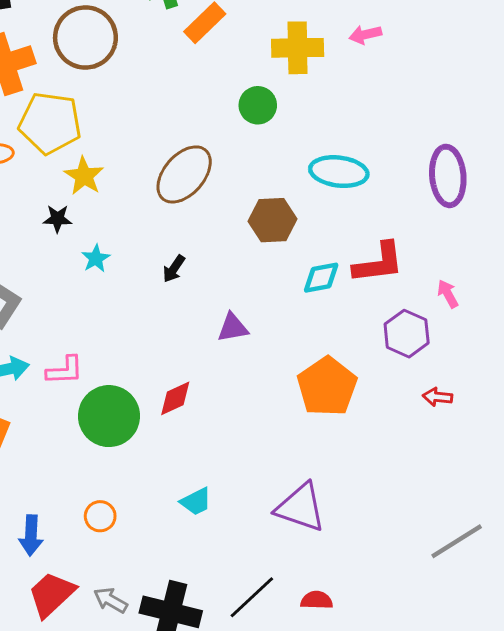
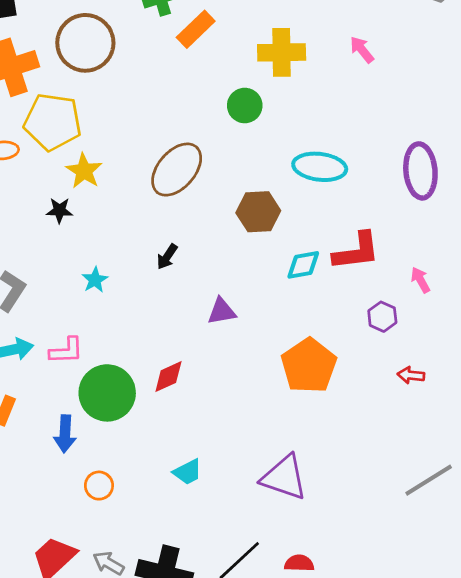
pink arrow: (365, 35) -> (362, 50), moved, turned 64
cyan star: (96, 258) -> (95, 280), moved
purple hexagon: (407, 334) -> (382, 317), size x0.7
blue arrow: (31, 535) -> (65, 434), moved
gray line: (457, 541) -> (429, 480), moved

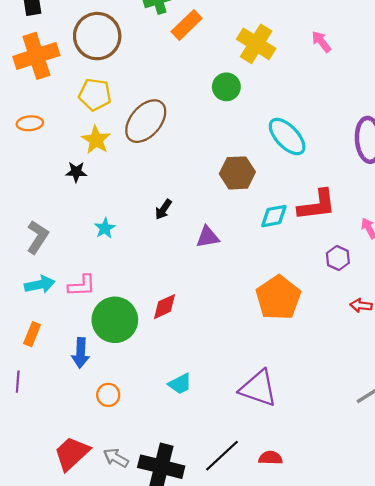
yellow cross: (282, 52) -> (256, 44), turned 33
yellow pentagon: (53, 122) -> (95, 95), moved, size x0.7
cyan ellipse: (320, 167) -> (287, 137), turned 39
brown ellipse: (177, 170) -> (146, 121), moved
purple triangle: (222, 311) -> (208, 237), moved

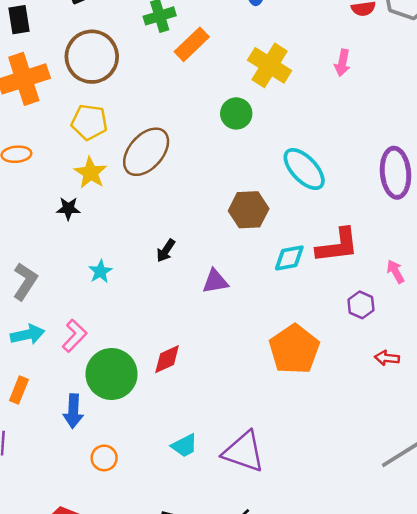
pink arrow: (321, 42) -> (342, 63), turned -130
pink L-shape: (82, 286) -> (74, 336), turned -44
purple triangle: (258, 388) -> (244, 452), moved

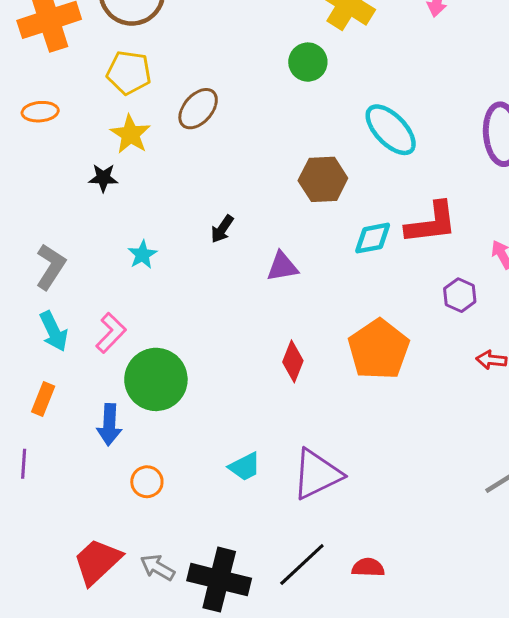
brown ellipse: (146, 152) -> (198, 109), size x0.7
cyan arrow: (28, 334) -> (54, 331), turned 76
red diamond: (167, 359) -> (293, 361), moved, turned -44
purple triangle: (244, 452) -> (317, 474), turned -45

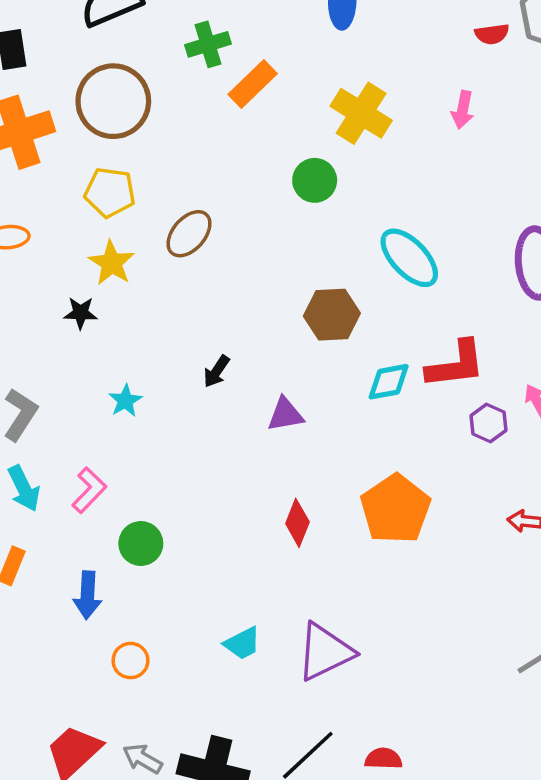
purple hexagon: (460, 295) -> (488, 423), moved
green circle: (156, 379) -> (141, 544), size x0.6

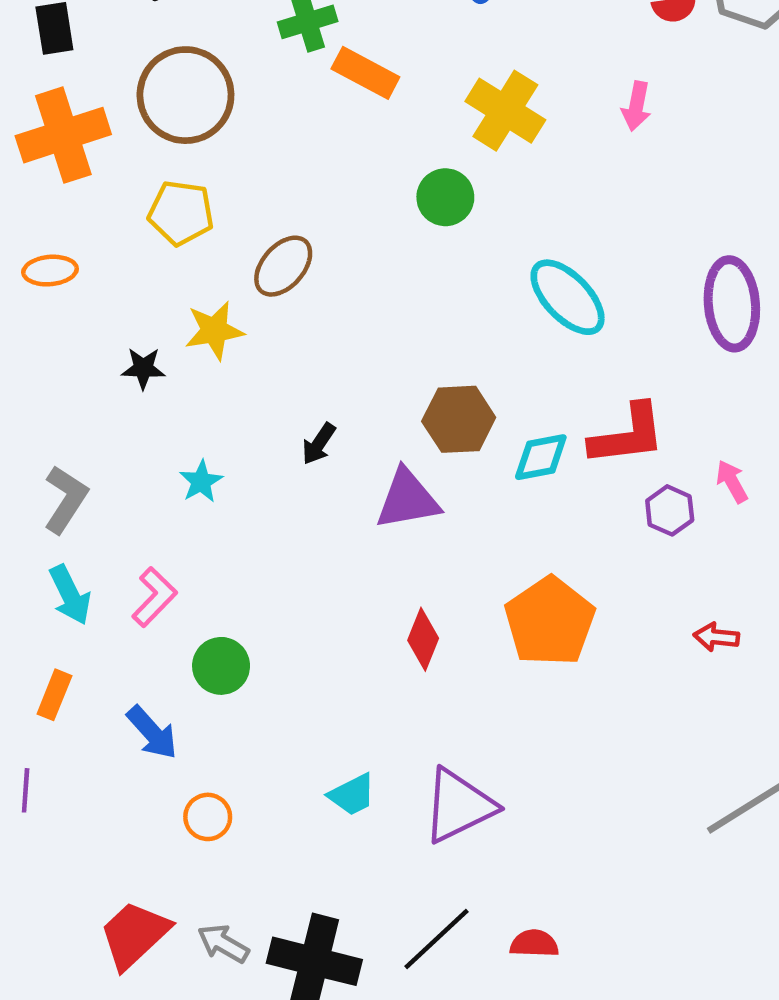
orange rectangle: (253, 84) -> (365, 73), turned 72
yellow star: (112, 263) -> (214, 331), moved, turned 30
brown hexagon: (332, 315) -> (459, 419), moved
purple triangle: (285, 414) -> (408, 499), size x1.4
blue arrow: (87, 595) -> (152, 733), turned -45

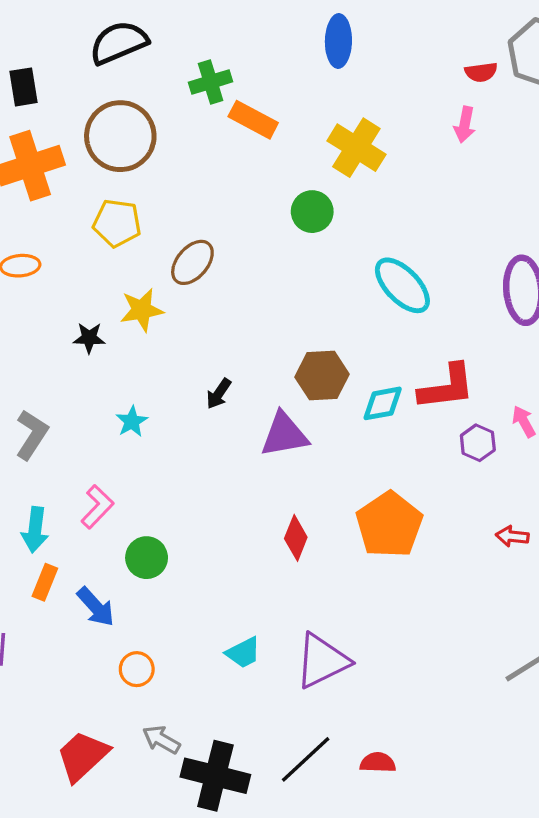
pink arrow: (636, 106) -> (465, 125), moved
cyan arrow: (70, 595) -> (35, 530), moved, turned 33
orange rectangle: (54, 695) -> (45, 582), moved
gray arrow: (223, 944) -> (161, 740), moved

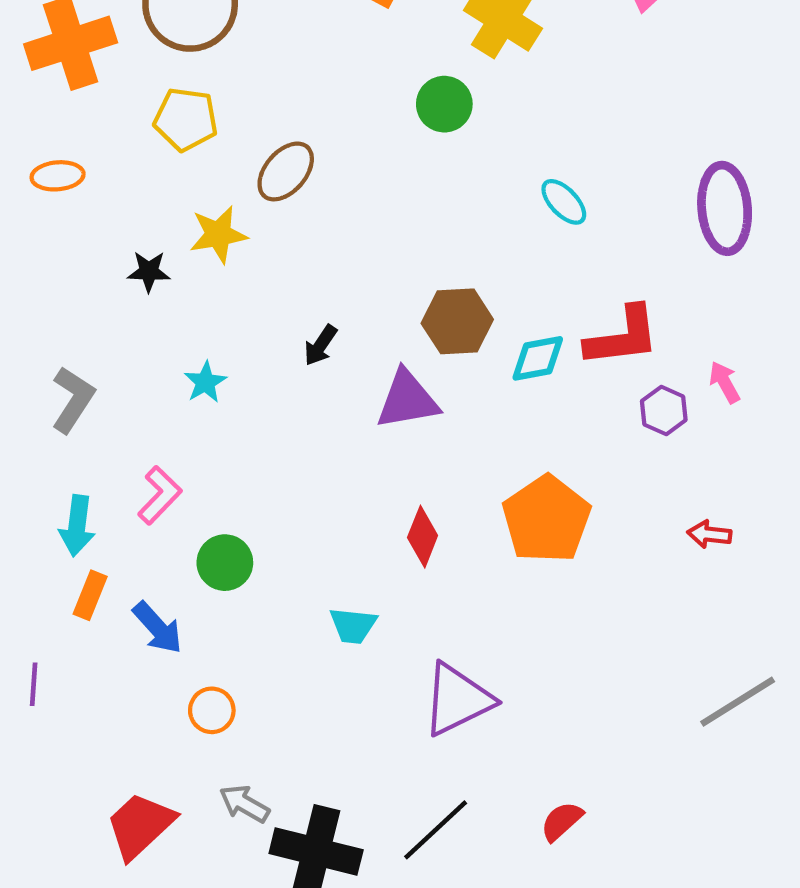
cyan ellipse: (402, 285) -> (564, 202), size x0.6
cyan trapezoid: (243, 653) -> (353, 626), moved, turned 33
red semicircle: (378, 763) -> (562, 821), moved, turned -44

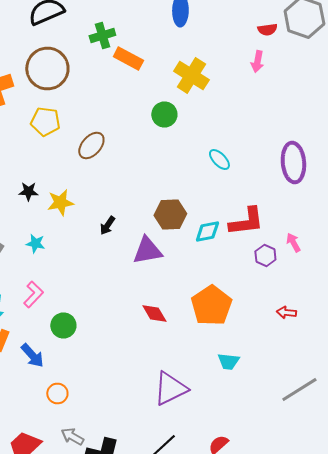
yellow star: (218, 234) -> (60, 202), moved
cyan star: (205, 382) -> (35, 244), moved, turned -30
red diamond: (423, 537) -> (154, 314), turned -52
cyan trapezoid: (353, 626) -> (228, 362), moved

